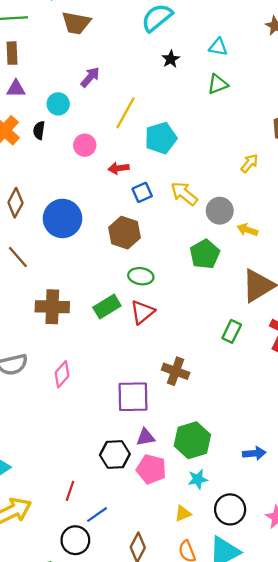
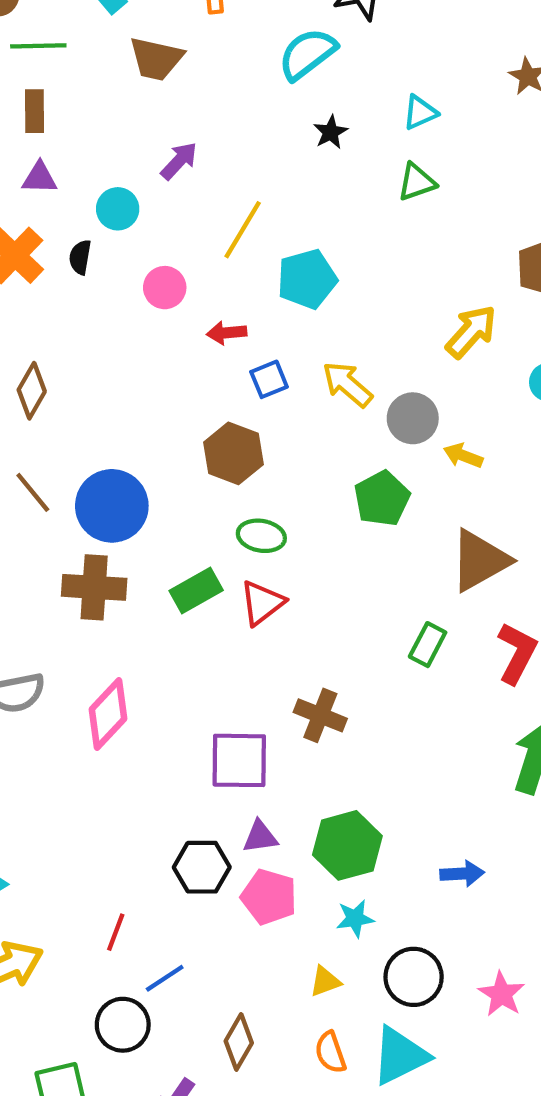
cyan triangle: (218, 47) -> (420, 112), turned -36
yellow arrow: (249, 163) -> (471, 332), size x1.5
blue circle: (63, 218) -> (112, 506), moved
pink diamond: (62, 374) -> (108, 714), size x1.4

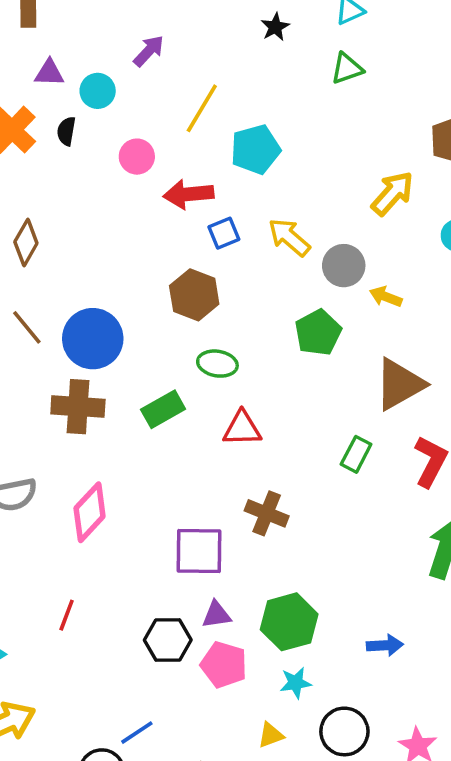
purple triangle: (40, 178) -> (49, 73), moved
red arrow: (227, 333) -> (188, 194), size x1.5
red triangle: (262, 603) -> (242, 429), moved, turned 36
red line: (116, 932) -> (67, 615), moved

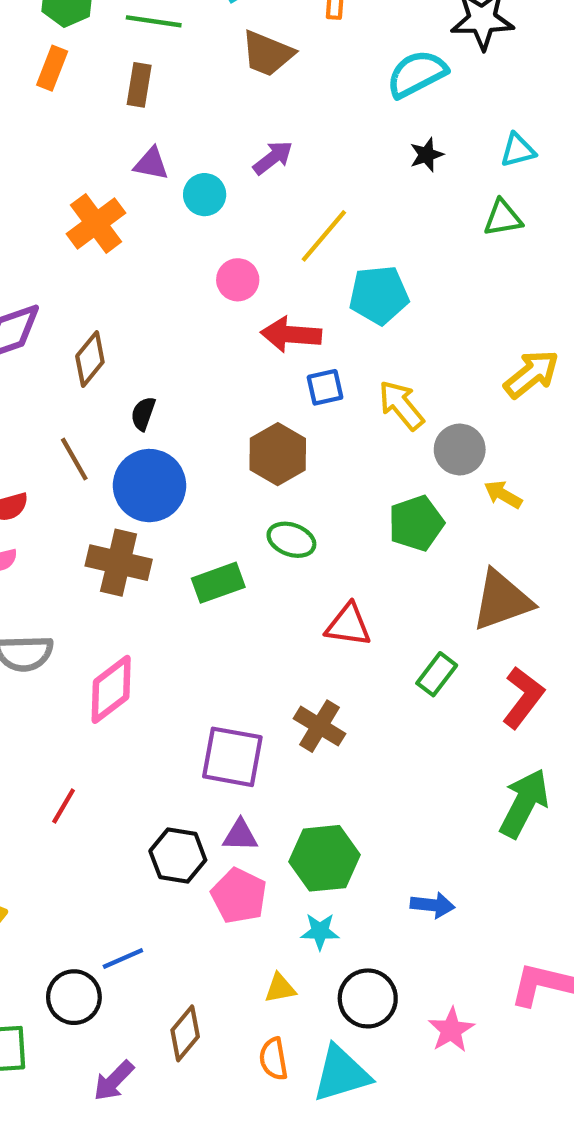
black semicircle: (66, 131) -> (143, 414), moved
red triangle: (242, 429) -> (348, 625), moved

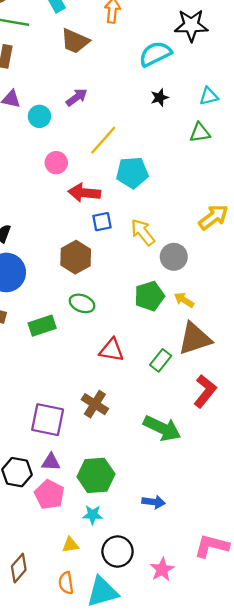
yellow arrow: (503, 495) -> (184, 300), moved
green rectangle: (437, 674) -> (161, 360), moved
green arrow: (524, 803) -> (162, 428), moved, turned 87

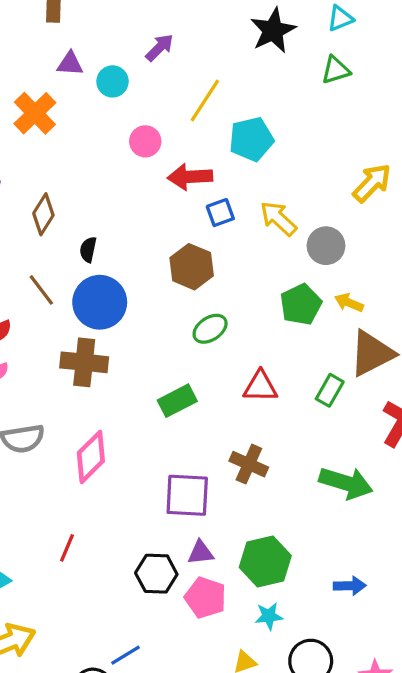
black star: (160, 98) -> (273, 31), size x1.8
green ellipse: (82, 303) -> (210, 329), turned -45
green rectangle: (42, 326) -> (177, 401), moved

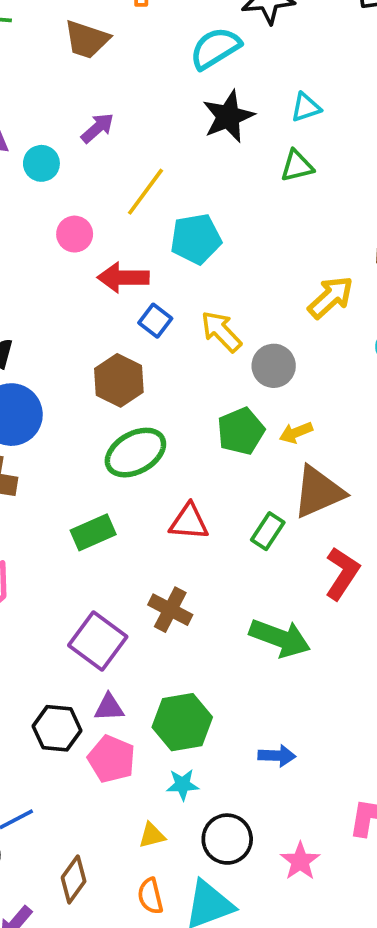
blue square: (220, 213) -> (155, 321), turned -36
yellow arrow: (349, 303) -> (296, 433), turned -48
green ellipse: (210, 329) -> (135, 453), size x1.5
purple square: (187, 495) -> (98, 641), turned 30

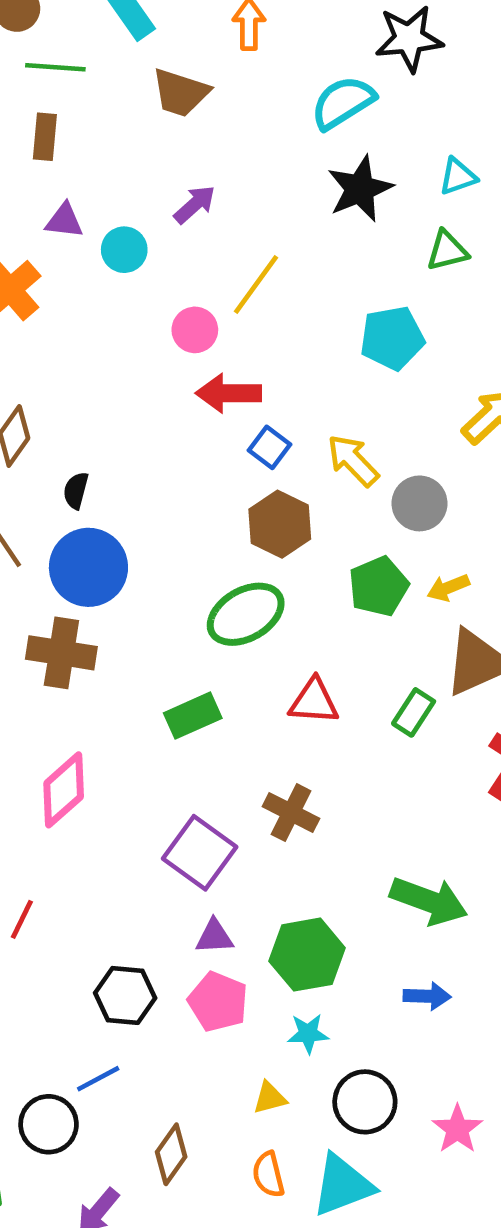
pink circle: (75, 234) -> (195, 330), moved
cyan pentagon: (196, 239) -> (392, 338), moved
brown hexagon: (119, 380) -> (280, 524), moved
green arrow: (280, 638) -> (429, 901), moved
black hexagon: (57, 728) -> (125, 995), moved

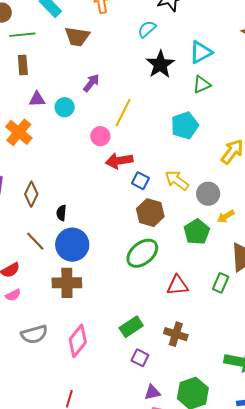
cyan semicircle: (343, 102) -> (147, 29), size x0.7
cyan triangle: (458, 177) -> (201, 52), size x1.4
yellow arrow: (448, 588) -> (226, 216), moved
green rectangle: (193, 716) -> (131, 327), moved
purple square: (200, 853) -> (140, 358), size x0.6

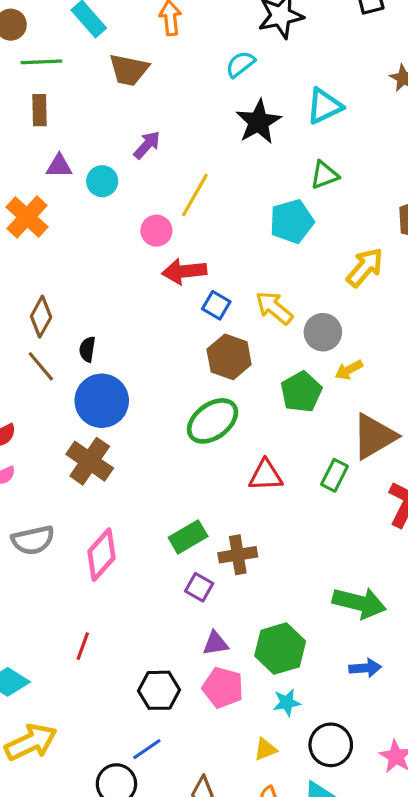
green triangle: (202, 84) -> (324, 175), moved
brown line: (35, 241) -> (41, 366), moved
brown cross: (67, 283) -> (90, 461), turned 32
brown cross: (176, 334) -> (238, 555), moved, turned -30

